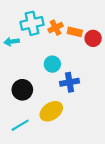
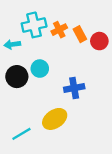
orange rectangle: (75, 32) -> (80, 34), turned 48
cyan circle: (52, 64) -> (40, 69), moved
black circle: (22, 90) -> (17, 77), moved

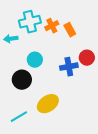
red circle: (99, 41) -> (87, 58), moved
black circle: (17, 77) -> (22, 80), moved
blue cross: (74, 88) -> (69, 67), moved

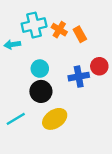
orange cross: (52, 26) -> (59, 30), turned -32
black circle: (22, 80) -> (41, 91), moved
cyan line: (19, 117) -> (16, 119), moved

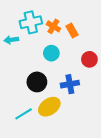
cyan circle: (40, 69) -> (51, 53), moved
blue cross: (79, 77) -> (70, 84), moved
cyan line: (16, 119) -> (24, 114), moved

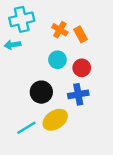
cyan cross: (31, 22) -> (22, 19), moved
red circle: (89, 59) -> (82, 68), moved

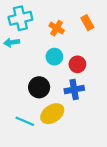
orange rectangle: (81, 34) -> (87, 23), moved
cyan line: (26, 128) -> (25, 121), turned 54

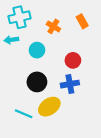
cyan circle: (54, 57) -> (37, 50), moved

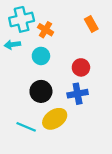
orange cross: (53, 26) -> (46, 30), moved

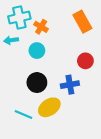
orange rectangle: (91, 24) -> (82, 22), size x1.5
red circle: (81, 67) -> (85, 61), moved

